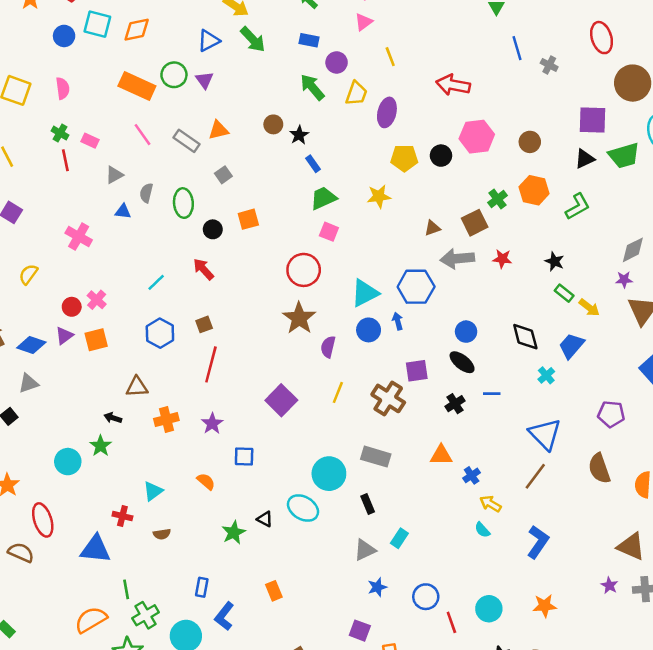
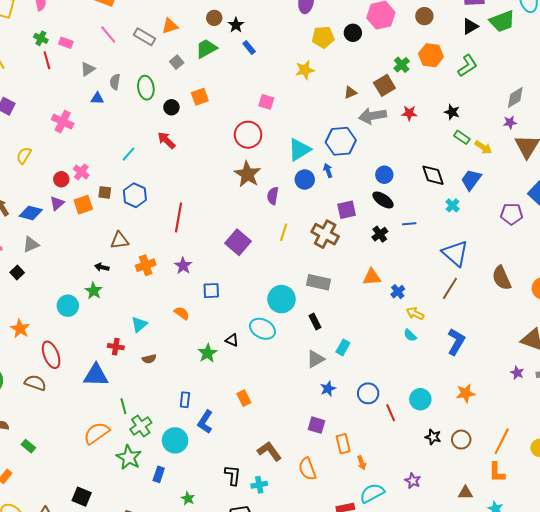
green trapezoid: (323, 198) -> (206, 49), moved
brown square: (204, 324) -> (105, 192), moved, turned 32
purple pentagon: (611, 414) -> (512, 214), moved

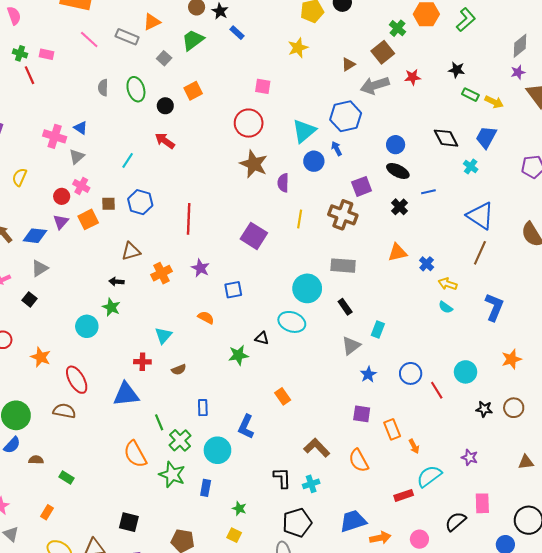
gray triangle: (88, 69) -> (77, 157), moved
blue triangle: (97, 98) -> (81, 128), moved, turned 40
green star: (207, 353) -> (238, 355), turned 30
blue rectangle: (185, 400) -> (203, 408), moved
orange semicircle: (97, 433) -> (135, 454), turned -76

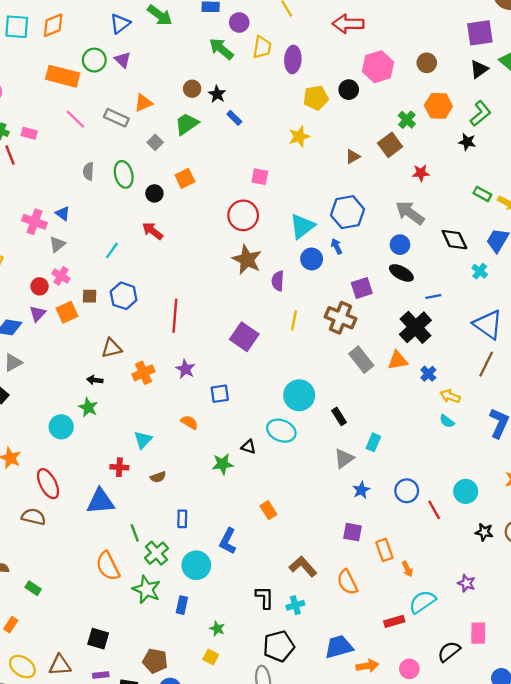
black star: (457, 70) -> (467, 142), moved
gray arrow: (375, 85) -> (410, 213), moved, turned 52
black cross: (400, 207) -> (415, 327), moved, size x1.8
gray rectangle: (343, 266) -> (361, 360), moved, turned 45

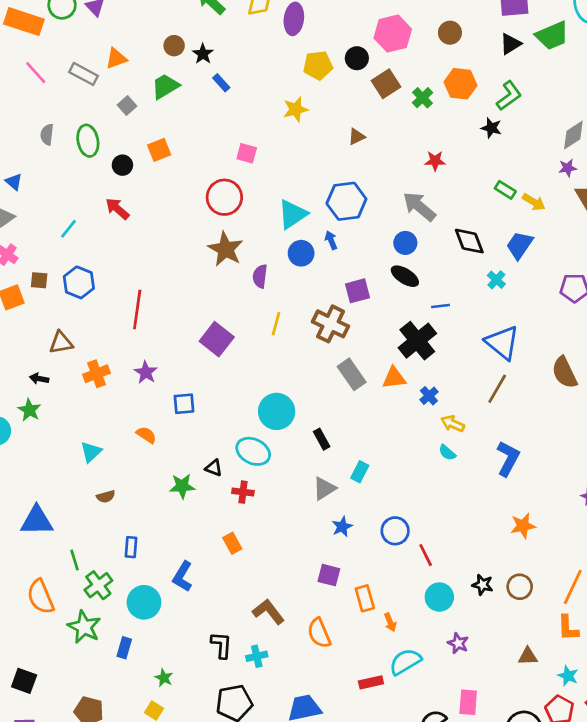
brown square: (390, 145) -> (386, 84), moved
red cross: (119, 467) -> (243, 492), moved
cyan circle: (466, 491) -> (439, 597), moved

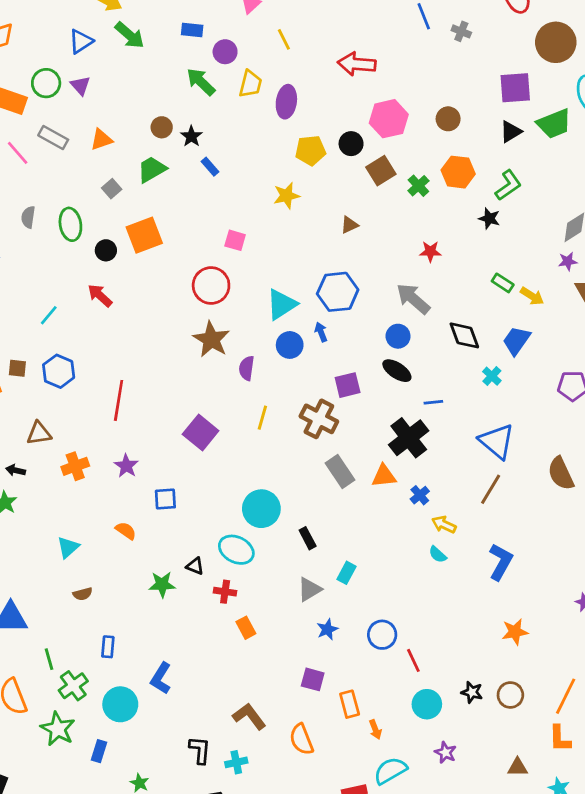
gray rectangle: (84, 74) -> (53, 137), moved
orange square: (159, 150) -> (144, 235), size x1.5
orange rectangle: (232, 543) -> (246, 628), moved

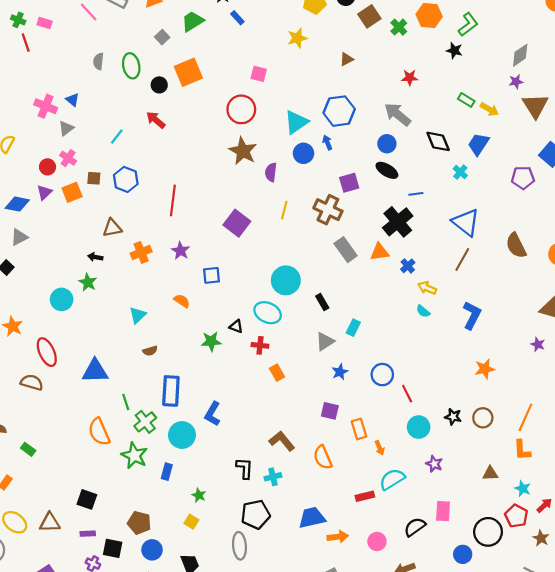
blue rectangle: (108, 647) -> (171, 391), size x1.8

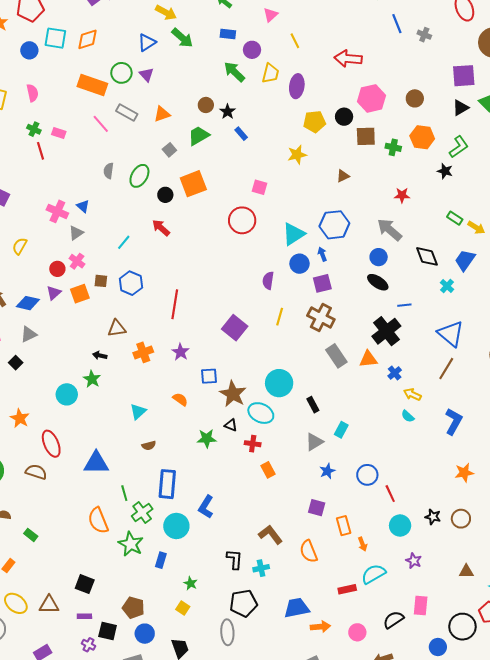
brown square: (369, 16) -> (366, 136), turned 30
green cross: (399, 27) -> (393, 147), turned -35
green ellipse: (131, 66) -> (139, 176), turned 40
brown star: (243, 151) -> (233, 394), moved
purple square: (349, 183) -> (322, 283), moved

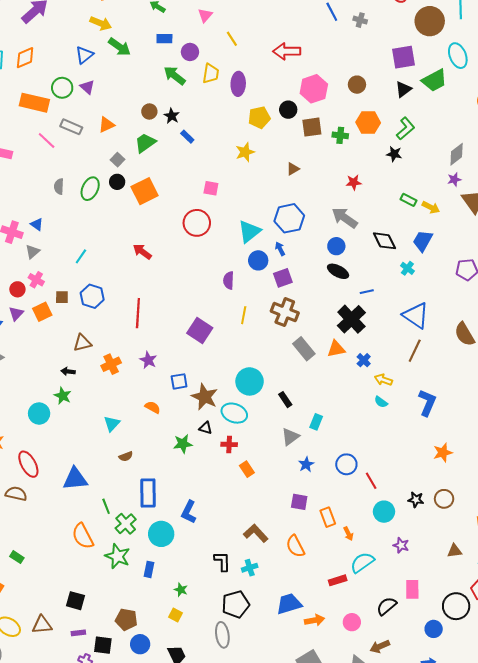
black circle: (165, 195) -> (117, 182), moved
red arrow: (161, 228) -> (142, 252), moved

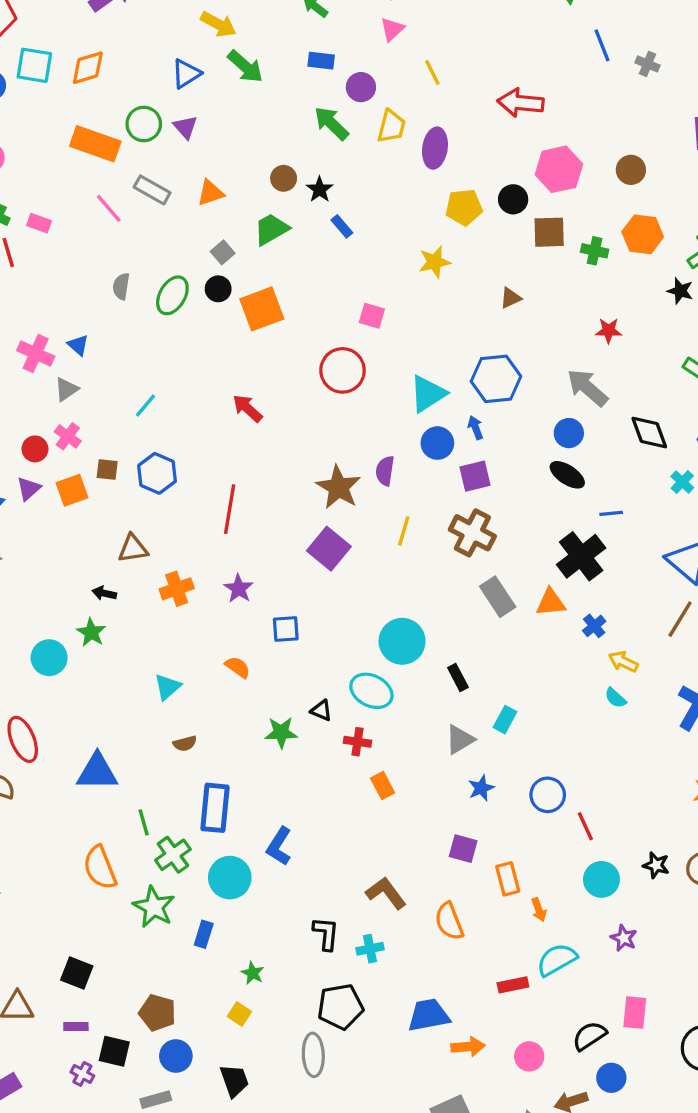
brown star: (205, 397) -> (339, 487), moved
blue circle: (434, 629) -> (611, 1078), moved

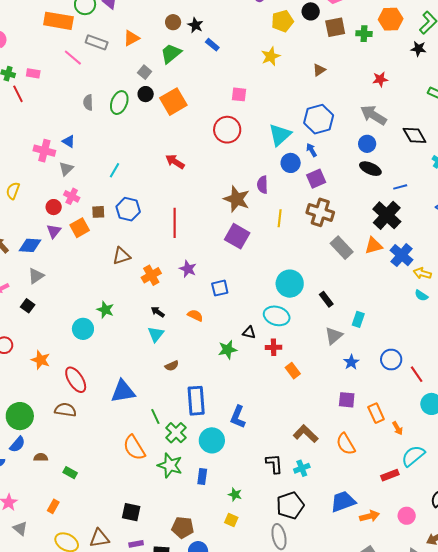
black arrow: (104, 593) -> (158, 312), moved, turned 32
blue cross: (594, 626) -> (402, 255), size x1.6

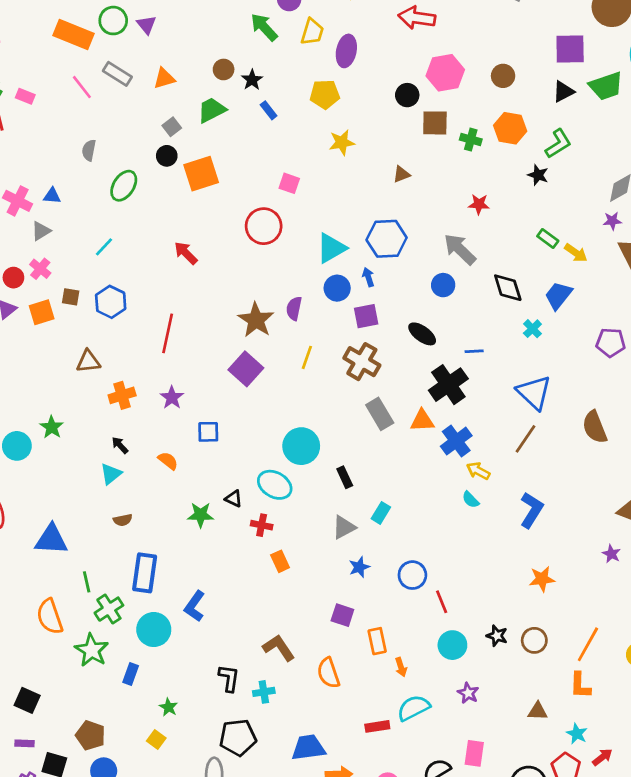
yellow pentagon: (282, 21) -> (325, 94), moved
green ellipse: (119, 103) -> (124, 186), moved
blue triangle: (69, 141) -> (52, 196), turned -40
black ellipse: (370, 169) -> (422, 334), moved

